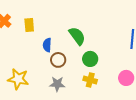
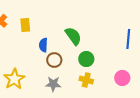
yellow star: (18, 79) -> (14, 79), turned 30

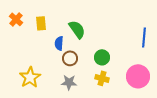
green semicircle: (73, 36) -> (77, 29), moved
pink circle: (122, 78) -> (138, 76), size x1.5

